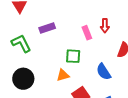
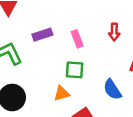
pink rectangle: (87, 33) -> (77, 39), moved

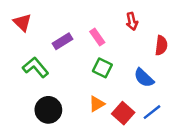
green square: (75, 70) -> (102, 68), turned 36
orange triangle: (62, 93) -> (97, 104), moved

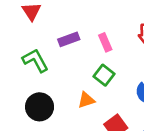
orange triangle: (97, 104) -> (86, 100), moved

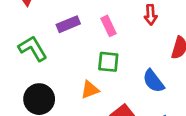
green square: (104, 75) -> (108, 62), turned -30

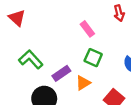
purple rectangle: (68, 24) -> (61, 73), moved
green square: (108, 62) -> (93, 58), turned 30

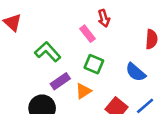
red arrow: (119, 13) -> (104, 18), moved
green L-shape: (31, 59) -> (48, 52), moved

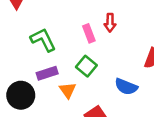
blue semicircle: (136, 72) -> (126, 87), turned -35
orange triangle: (83, 91) -> (68, 90), turned -49

